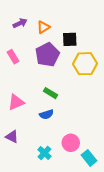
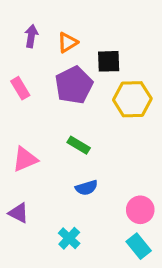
purple arrow: (20, 23) -> (31, 36), turned -56
blue semicircle: (46, 114) -> (87, 188), moved
pink circle: (71, 143) -> (140, 210), moved

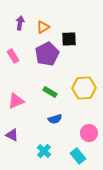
yellow hexagon: (132, 99) -> (84, 88), moved
cyan rectangle: (139, 246) -> (78, 156), moved

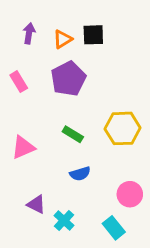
black square: (69, 39) -> (93, 35), moved
purple triangle: (12, 135) -> (36, 204), moved

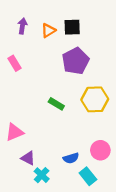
purple pentagon: (68, 79) -> (76, 61), moved
pink triangle: (23, 147) -> (14, 132), moved
blue semicircle: (80, 174) -> (71, 158), moved
cyan cross: (64, 220) -> (42, 175), moved

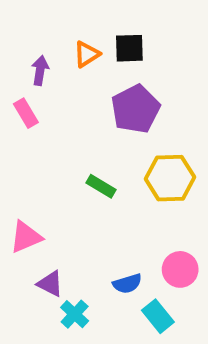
purple arrow: (22, 26) -> (40, 70), moved

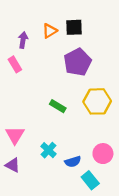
pink triangle: (26, 237) -> (15, 135), turned -36
purple triangle: (50, 284) -> (13, 165), moved
cyan cross: (75, 314) -> (48, 150), moved

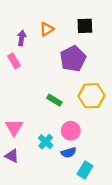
black square: (74, 27) -> (85, 26), moved
pink circle: (103, 154) -> (71, 131), moved
cyan rectangle: (90, 180) -> (85, 170), turned 70

